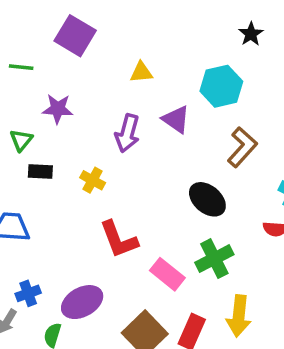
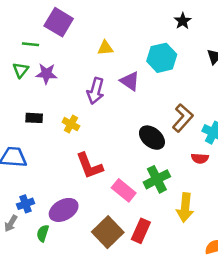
green line: (21, 67) -> (30, 44), moved
green triangle: (21, 140) -> (21, 70), moved
brown L-shape: (242, 147) -> (183, 118), moved
yellow arrow: (239, 316) -> (185, 208), moved

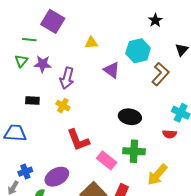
purple arrow: (95, 91) -> (67, 78), moved
brown L-shape: (183, 118) -> (160, 74), moved
black ellipse: (152, 138) -> (130, 117), turned -30
green cross: (157, 179) -> (134, 151), turned 30
yellow arrow: (185, 208) -> (157, 175), turned 35

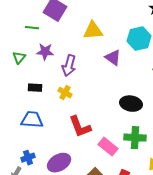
yellow triangle: (91, 43) -> (93, 31), size x1.5
green triangle: (21, 61) -> (19, 58), moved
blue trapezoid: (15, 133) -> (32, 120), moved

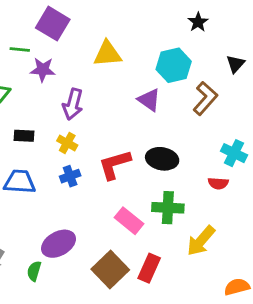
purple star: (45, 52) -> (43, 70), moved
purple triangle: (113, 58) -> (149, 100), moved
red L-shape: (80, 127) -> (115, 165), moved, turned 95
blue cross: (28, 158) -> (70, 176), moved

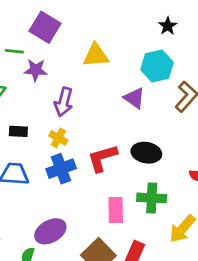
black star: (198, 22) -> (168, 26), moved
blue cross: (70, 176) -> (61, 169), size x1.5
pink rectangle: (129, 221) -> (116, 210), turned 50

